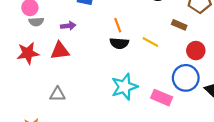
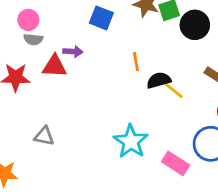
black semicircle: (119, 43) -> (159, 80), moved, turned 150
red triangle: (60, 51) -> (54, 66), moved
cyan star: (124, 87) -> (131, 141), turned -30

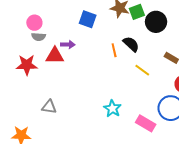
black semicircle: (159, 80) -> (131, 44), moved, turned 60
cyan star: (131, 141) -> (112, 109), size x0.7

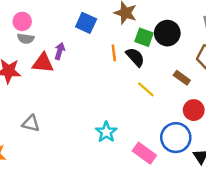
green square: (137, 12) -> (144, 37), moved, turned 35
purple arrow: (68, 45) -> (60, 51), turned -80
orange line: (114, 50) -> (114, 53), moved

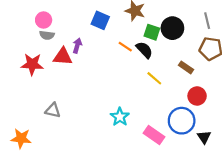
orange line: (114, 53) -> (125, 47), turned -48

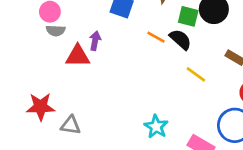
red star: (32, 64) -> (41, 107), moved

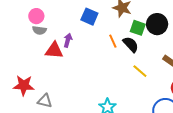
orange line: (156, 37) -> (113, 41), turned 32

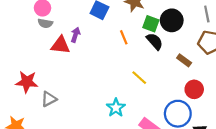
black semicircle: (131, 44) -> (155, 41), moved
yellow line: (140, 71) -> (139, 78), moved
gray triangle: (45, 101) -> (49, 99), turned -42

